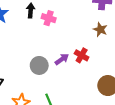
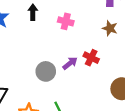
pink cross: (49, 18) -> (66, 21), moved

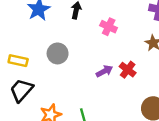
gray circle: (46, 71) -> (58, 53), moved

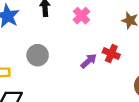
pink cross: (109, 27) -> (81, 16), turned 35

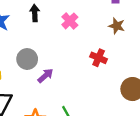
purple arrow: (89, 61) -> (45, 76), moved

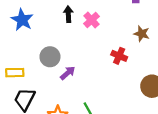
black arrow: (35, 13) -> (68, 14), moved
brown star: (117, 26) -> (142, 34), moved

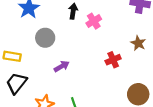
red cross: (119, 56) -> (113, 60), turned 32
gray circle: (50, 57) -> (45, 38), moved

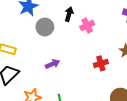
gray circle: (45, 38) -> (45, 27), moved

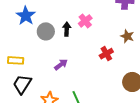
black arrow: (69, 14) -> (67, 29), moved

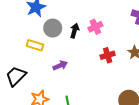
red cross: (106, 54) -> (108, 55), moved
yellow rectangle: (16, 60) -> (35, 45), moved

